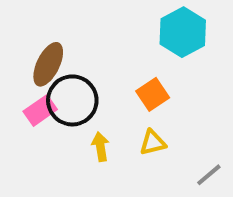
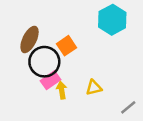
orange square: (153, 94) -> (67, 46), moved
pink rectangle: (40, 110) -> (51, 80), moved

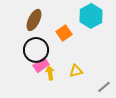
brown ellipse: (30, 39) -> (34, 20), moved
orange square: (67, 46) -> (64, 33), moved

